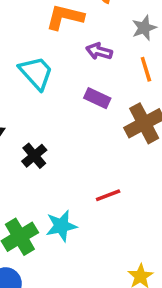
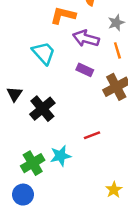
purple arrow: (99, 51) -> (86, 38), size x1.5
black cross: (34, 156) -> (42, 109), size x1.5

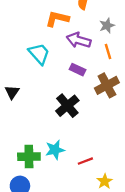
black cross: (42, 109) -> (67, 106), moved
red line: (92, 135) -> (85, 161), moved
green cross: (33, 163) -> (29, 157), turned 30

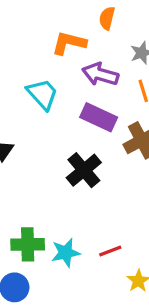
purple rectangle: (78, 70) -> (99, 117), size x1.5
cyan star: (55, 150) -> (66, 253), moved

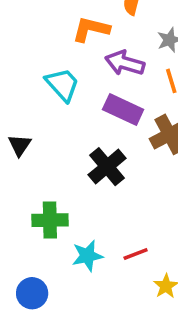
green cross: (28, 244) -> (50, 220), moved

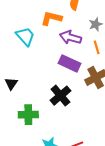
cyan trapezoid: (62, 85) -> (25, 36), moved
green cross: (50, 220) -> (28, 115), moved

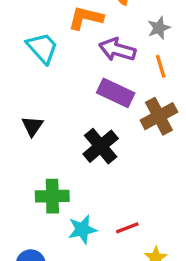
black triangle: (11, 84) -> (32, 126), moved
green cross: (28, 115) -> (52, 196), moved

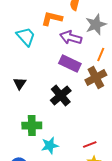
gray star: (159, 28) -> (96, 24), size x1.5
orange line: (161, 66) -> (101, 54), moved, turned 40
red line: (127, 228) -> (90, 144), moved

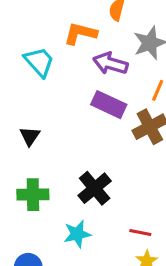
black cross: (61, 95) -> (95, 188), moved
green cross: (32, 125) -> (33, 195), moved
red line: (90, 144) -> (140, 232), turned 32

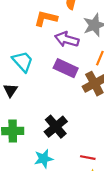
cyan trapezoid: (39, 62) -> (23, 61), moved

